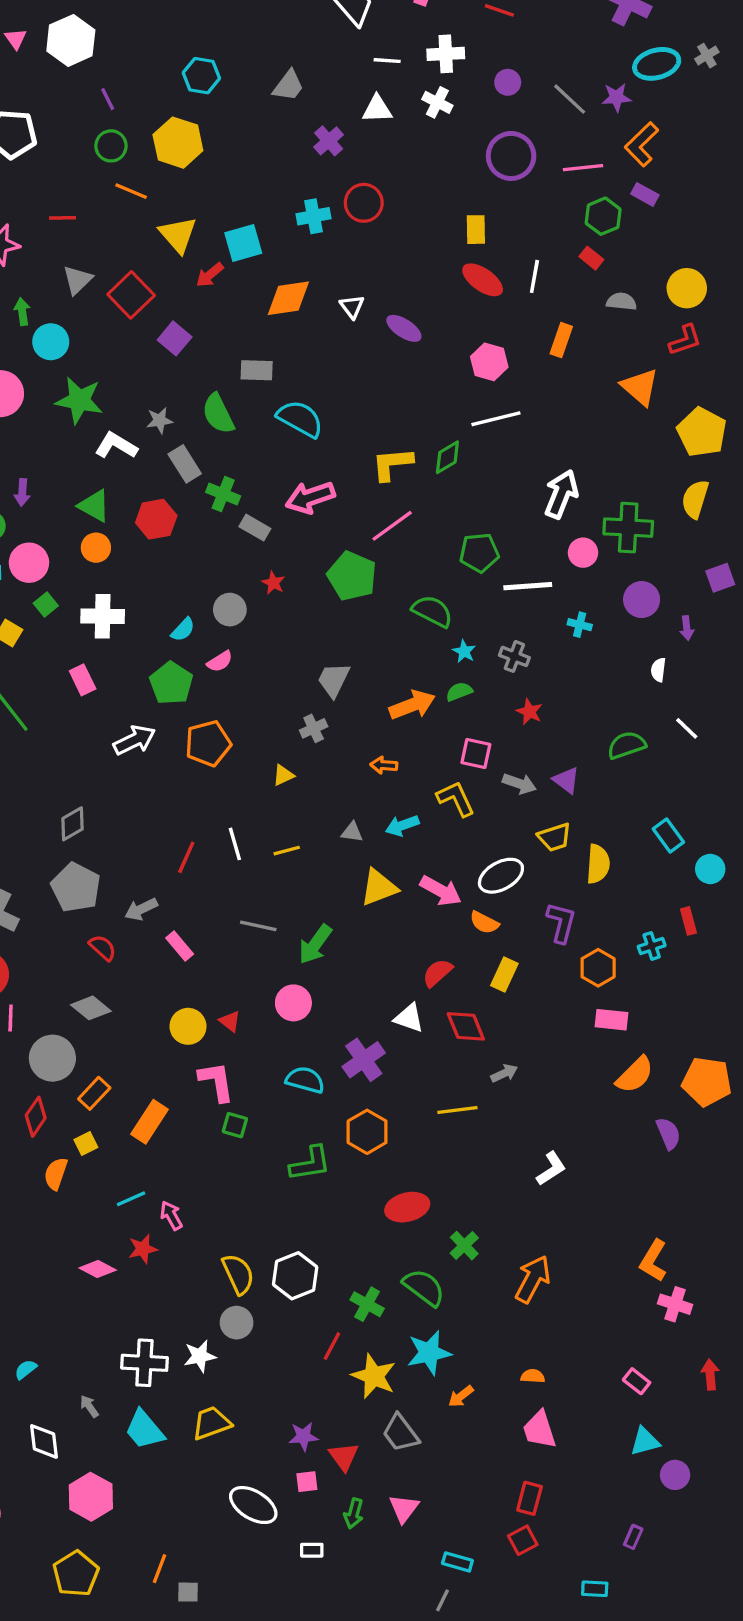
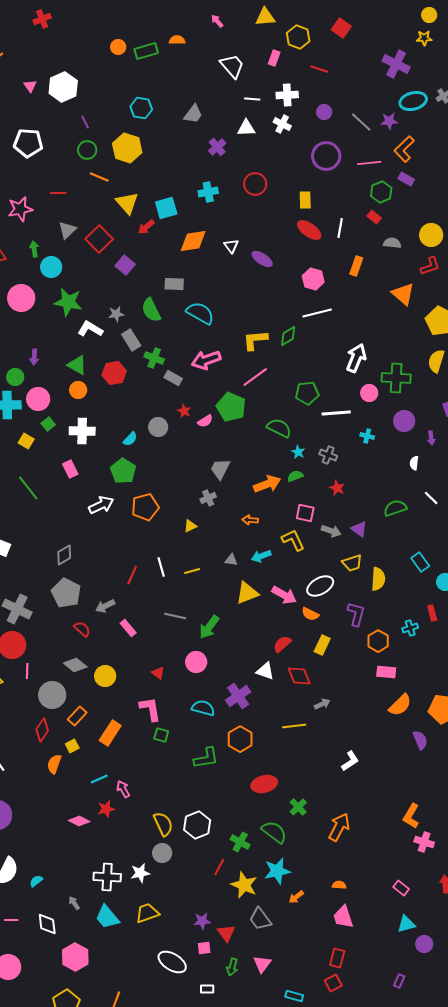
red circle: (364, 203) -> (255, 184), moved
pink semicircle: (220, 661) -> (205, 421), moved
yellow circle: (188, 1026) -> (105, 676), moved

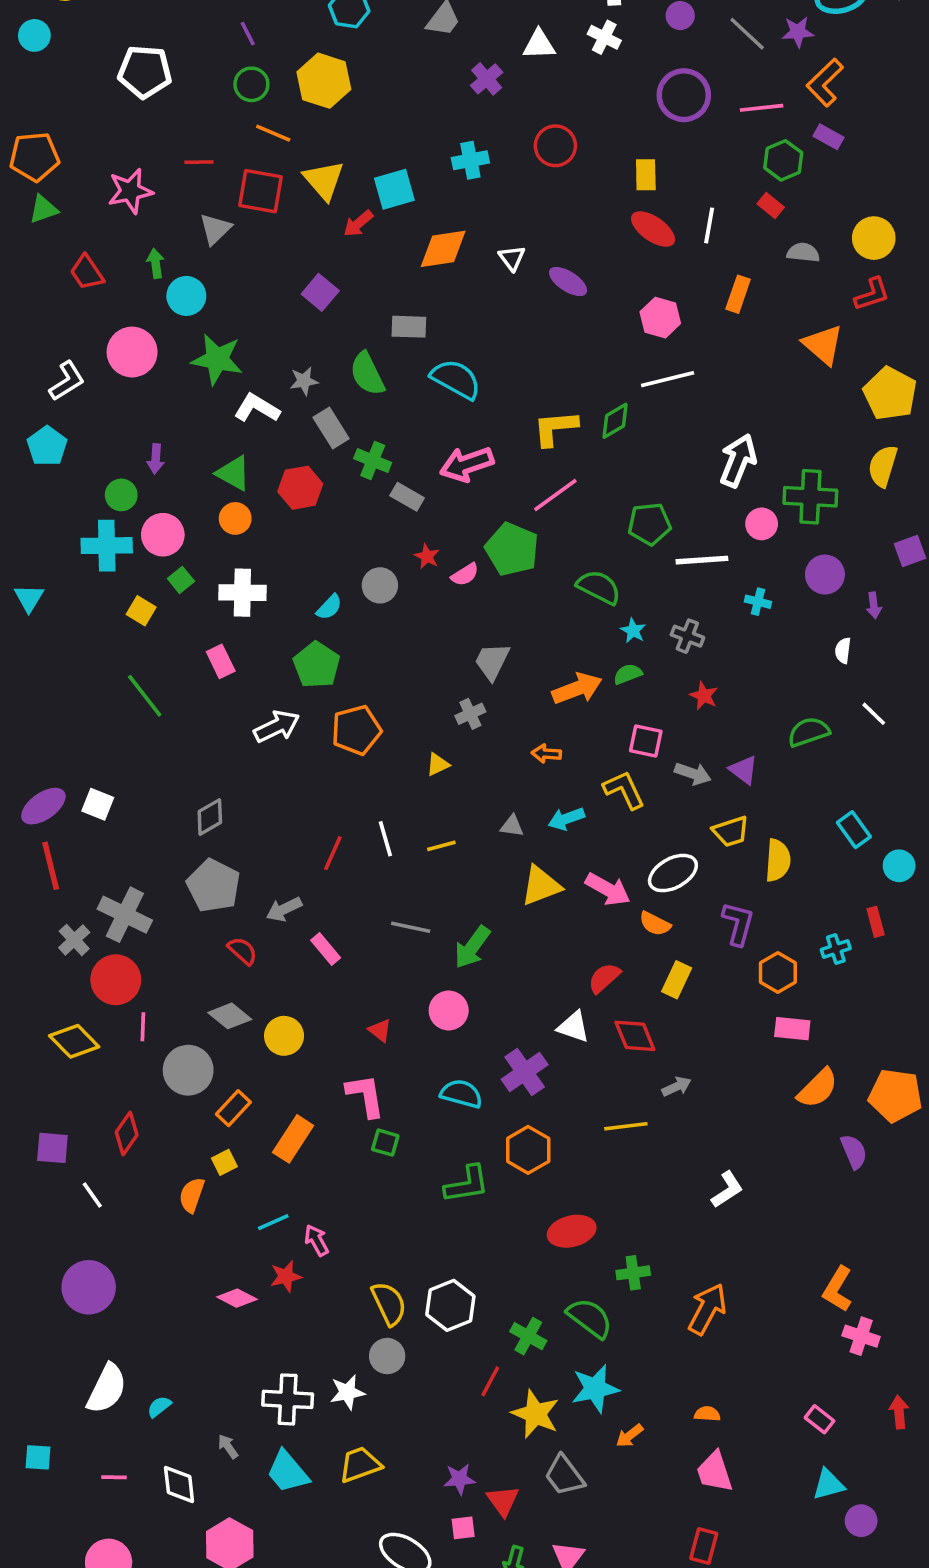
red square: (99, 239) -> (260, 191), moved, turned -36
red diamond: (42, 730) -> (127, 1134), moved
green cross: (298, 807) -> (633, 1273), turned 36

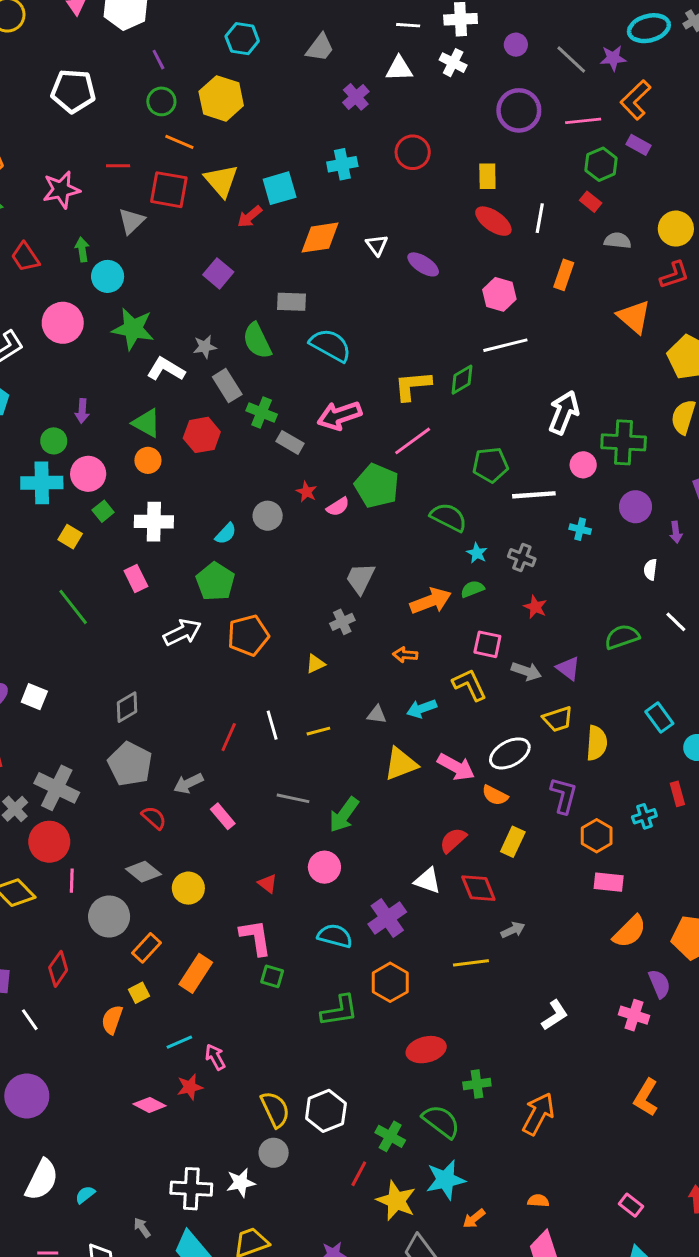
pink cross: (861, 1336) -> (634, 1015), moved

